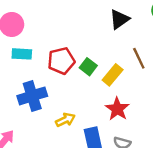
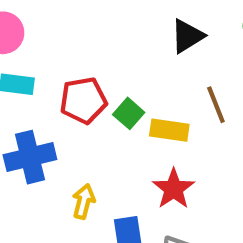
yellow rectangle: (113, 75) -> (169, 130), turned 55
yellow arrow: (65, 120) -> (84, 201), turned -54

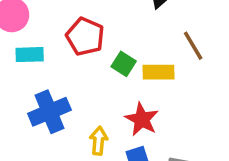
red pentagon: (83, 100) -> (85, 37), moved, turned -30
red star: (174, 189) -> (142, 119), moved

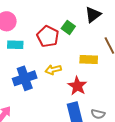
green square: (124, 64) -> (68, 27), moved
yellow arrow: (99, 141) -> (53, 70), moved, turned -112

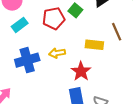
red pentagon: (48, 36) -> (54, 18), turned 30
cyan rectangle: (15, 45) -> (20, 25), turned -42

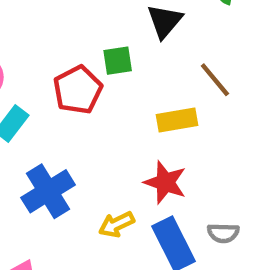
green square: (75, 10) -> (118, 61), turned -32
yellow arrow: (57, 53) -> (116, 224), moved

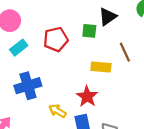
green square: (118, 61) -> (89, 31), moved
yellow arrow: (116, 224) -> (57, 111), turned 42

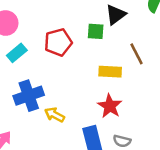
red star: (87, 96) -> (110, 106), moved
yellow arrow: (57, 111) -> (54, 115), moved

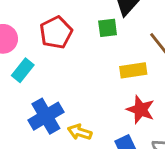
red pentagon: (58, 42) -> (56, 32), moved

